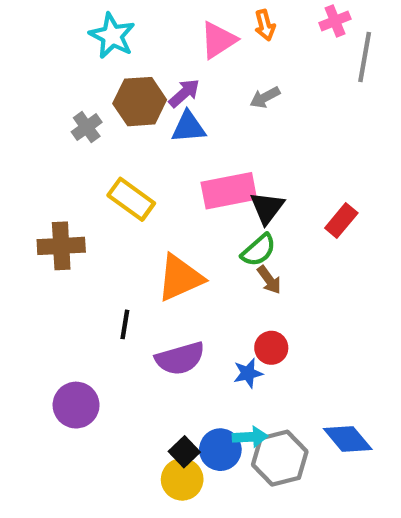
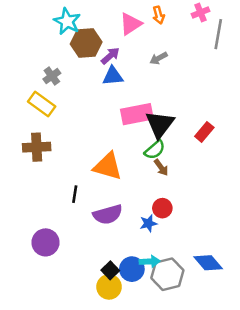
brown hexagon: (140, 102) -> (86, 43), moved
yellow rectangle: (131, 199) -> (42, 104), moved
black triangle: (267, 208) -> (160, 124), size x1.4
orange triangle: (180, 278) -> (108, 166), turned 40

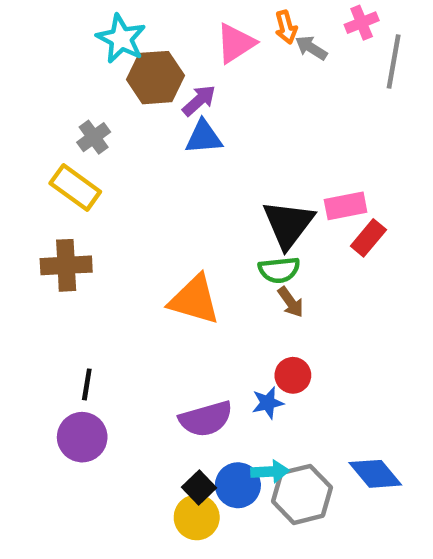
gray arrow: (159, 58) -> (311, 48), moved, turned 60
pink rectangle: (137, 114) -> (346, 206), moved, size x0.7
green semicircle: (155, 150) -> (279, 270), turned 35
black line: (75, 194) -> (87, 384), moved
purple semicircle: (108, 214) -> (206, 419), moved

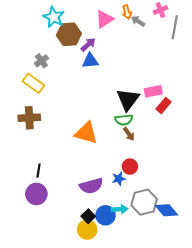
gray hexagon: (302, 494) -> (144, 202), moved

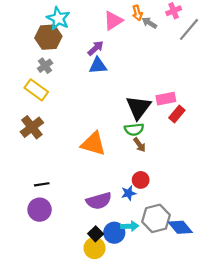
gray line: (175, 27) -> (189, 29), turned 30
brown hexagon: (69, 34) -> (48, 37), moved
brown cross: (29, 118) -> (32, 127), turned -35
black line: (38, 171) -> (42, 184), turned 72

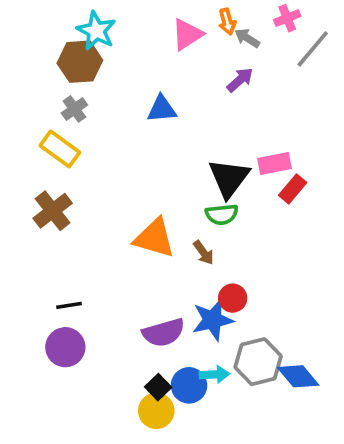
purple arrow: (96, 48) -> (240, 80), moved
brown arrow: (140, 145) -> (204, 253), moved
blue star: (129, 193) -> (213, 320), size x1.6

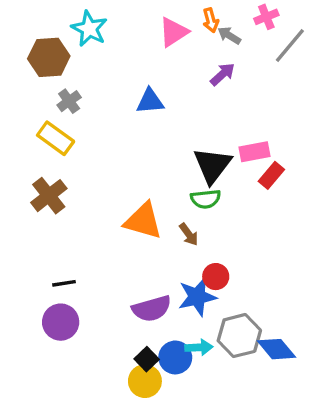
brown hexagon: (80, 62) -> (49, 57), moved

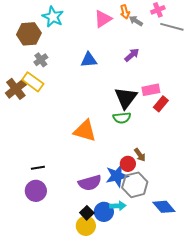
gray line: (290, 46) -> (172, 27), turned 65
purple arrow: (222, 74) -> (132, 55), moved
brown cross: (49, 196) -> (16, 89), moved
brown arrow: (189, 234) -> (140, 155), moved
gray hexagon: (239, 336) -> (135, 185), moved

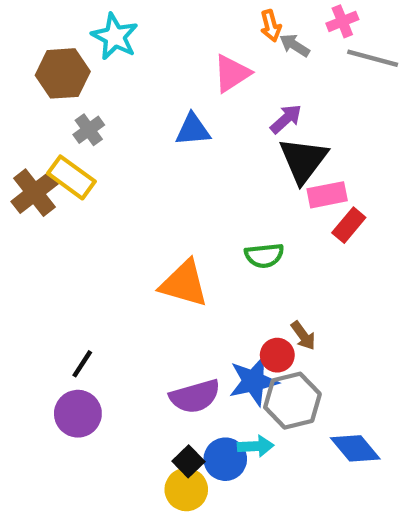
pink triangle: (103, 19) -> (232, 73), moved
black triangle: (126, 98) -> (303, 160), moved
black line: (38, 168) -> (82, 364), turned -48

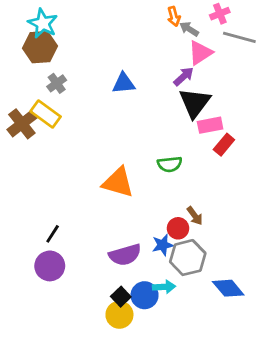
cyan star: (115, 37) -> (43, 23), moved
pink triangle: (232, 73) -> (200, 53), moved
blue star: (253, 381) -> (163, 245), size x0.7

